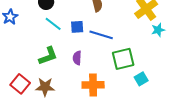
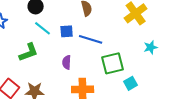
cyan star: (158, 30) -> (151, 47), moved
green L-shape: (48, 56) -> (29, 52), moved

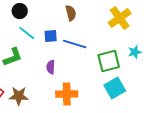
green square: (113, 63) -> (109, 61), moved
cyan square: (131, 83) -> (115, 88), size x1.5

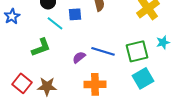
blue square: (51, 36) -> (75, 14), moved
blue line: (75, 44) -> (103, 51), moved
purple semicircle: (51, 67) -> (79, 57), turned 48

